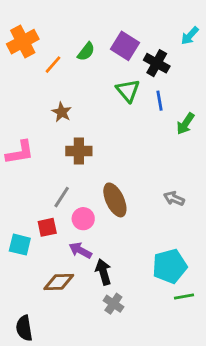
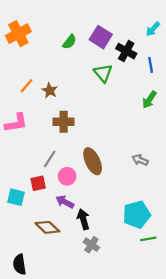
orange line: (53, 65) -> (26, 86), moved
blue line: (160, 101) -> (151, 65), moved
brown diamond: (59, 282) -> (47, 227), turned 45

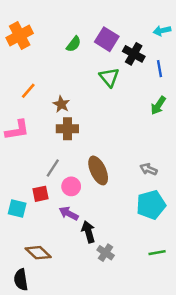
cyan arrow: (153, 29) -> (162, 31), turned 35
brown star: (50, 90) -> (61, 104), moved
cyan pentagon: (137, 215) -> (151, 205), moved
brown diamond: (47, 227) -> (38, 253), moved
gray cross: (91, 245) -> (106, 253), moved

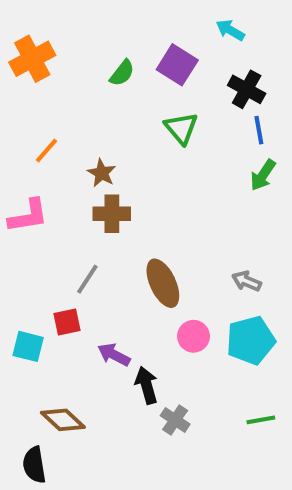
cyan arrow: (162, 31) -> (230, 30), moved, turned 42
black cross: (134, 54) -> (247, 89), moved
blue line: (159, 69) -> (259, 130), moved
pink circle: (71, 186) -> (193, 336), moved

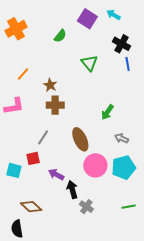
purple square: (177, 65) -> (87, 19), moved
green arrow: (263, 175) -> (107, 112), moved
pink circle: (193, 336) -> (95, 165), size x1.5

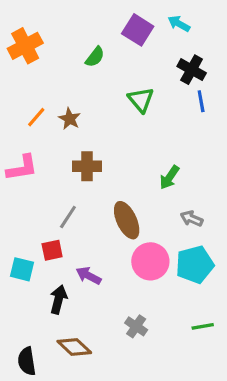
brown star: (50, 85) -> (70, 119), moved
black arrow: (72, 190) -> (58, 299), moved, turned 30
brown diamond: (31, 207) -> (74, 347), moved

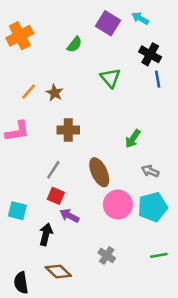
red square: (52, 250) -> (56, 196), moved, turned 35

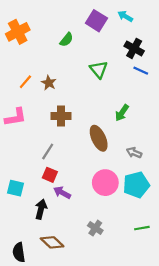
blue line: (158, 79) -> (141, 71), turned -56
green arrow: (133, 139) -> (122, 113), moved
brown ellipse: (99, 172) -> (99, 138), moved

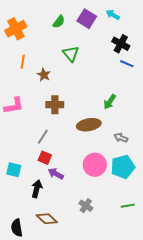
green semicircle: (66, 40) -> (59, 22), moved
green triangle: (99, 70) -> (71, 54), moved
orange line: (25, 82) -> (23, 62), moved, turned -32
brown ellipse: (99, 138) -> (89, 125), turned -75

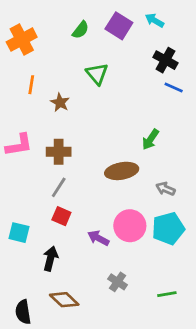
brown cross: (55, 105) -> (59, 152), moved
purple arrow: (56, 174) -> (98, 238), moved
green line: (128, 206) -> (167, 294), moved

